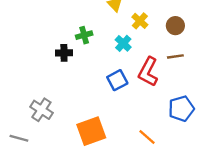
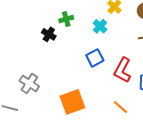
black cross: (64, 53) -> (49, 34), turned 32
red L-shape: (148, 72) -> (123, 70), moved

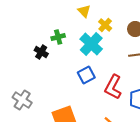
cyan cross: (100, 26) -> (91, 44), size x1.6

